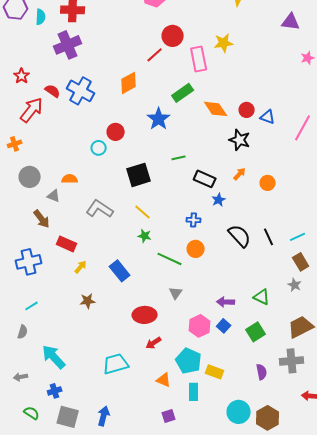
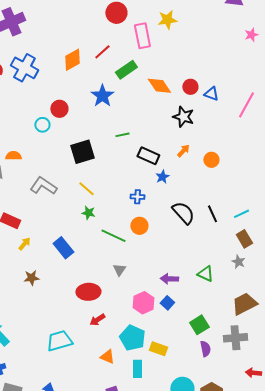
red line: (155, 55) -> (102, 52), moved
green square: (256, 332) -> (199, 325), moved

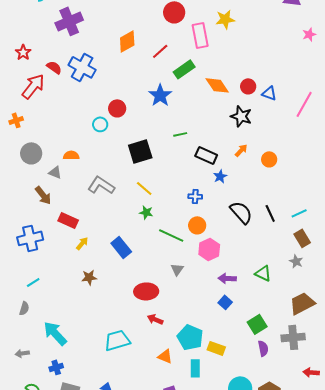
orange diamond: (72, 60) -> (127, 41), moved
pink hexagon: (143, 303) -> (209, 249), moved
red arrow: (97, 320) -> (155, 319), turned 56

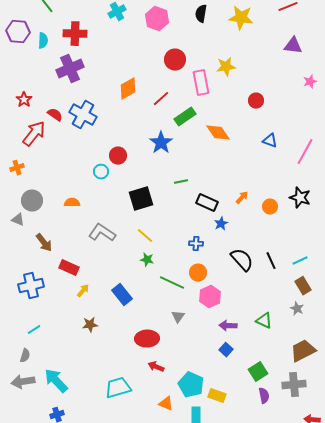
red circle: (248, 86) -> (256, 101), moved
black star: (241, 116) -> (300, 198), moved
gray triangle: (55, 172) -> (18, 220), moved
gray arrow: (22, 353) -> (23, 382), moved, size x1.6

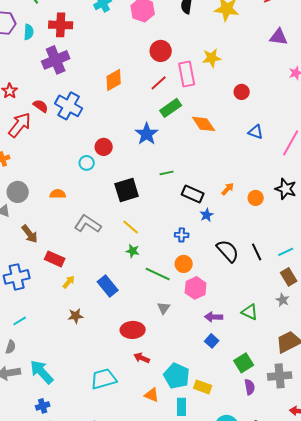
red line: (161, 99) -> (159, 83), moved

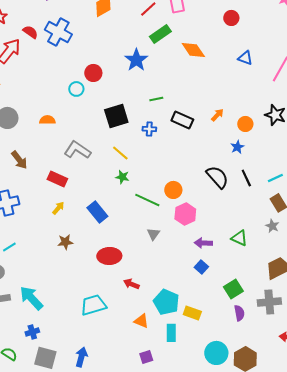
blue star: (207, 215) -> (237, 147), moved
blue cross: (182, 235) -> (149, 129), moved
red rectangle: (55, 259) -> (57, 179), moved
red ellipse: (133, 330) -> (109, 256), moved

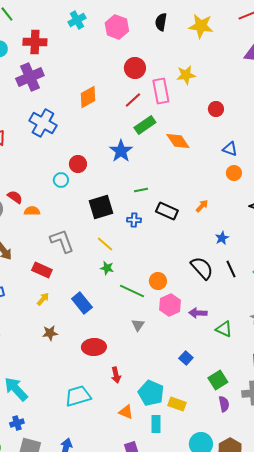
red semicircle: (30, 32) -> (15, 197), moved
orange circle: (245, 124) -> (234, 173), moved
gray L-shape: (77, 150) -> (62, 241), turned 36
purple arrow: (203, 243) -> (198, 313), moved
red arrow: (131, 284) -> (116, 375), turned -126

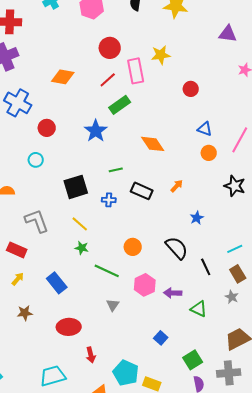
orange diamond: (88, 97) -> (63, 77), turned 40
orange diamond: (178, 141) -> (153, 144), moved
red circle: (78, 164) -> (47, 128), moved
black line: (231, 269) -> (206, 267), moved
orange circle: (158, 281) -> (133, 247), moved

